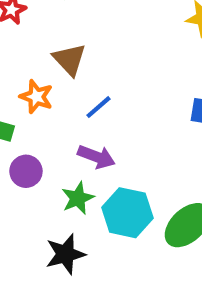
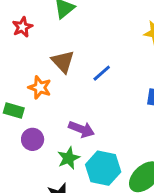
blue line: (98, 107) -> (102, 73), moved

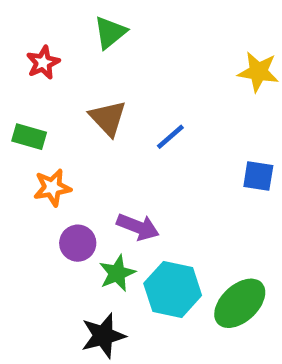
orange star: (40, 87) -> (52, 188), moved, turned -30
green rectangle: (14, 111) -> (29, 137), moved
purple circle: (33, 139) -> (78, 243), moved

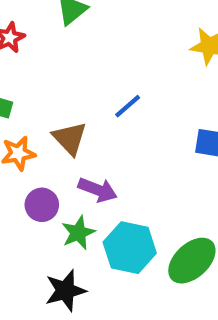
brown triangle: (108, 118) -> (70, 138), moved

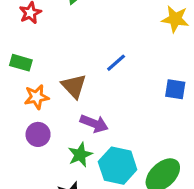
purple circle: (42, 205) -> (38, 134), moved

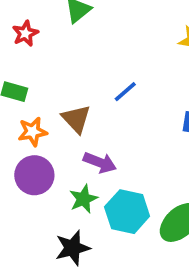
purple circle: (38, 134) -> (34, 175), size x1.4

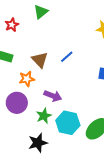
brown triangle: (76, 119) -> (40, 60), moved
orange star: (33, 132) -> (27, 79), moved

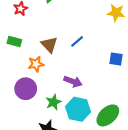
purple arrow: (53, 96) -> (73, 82), moved

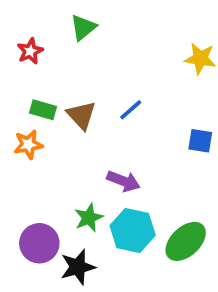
green rectangle: (14, 41) -> (43, 110), moved
orange star: (36, 64) -> (28, 144), moved
purple circle: (26, 89) -> (39, 243), moved

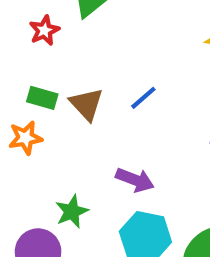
red star: (30, 51) -> (44, 30), moved
green star: (89, 218) -> (72, 212), moved

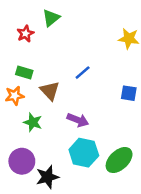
brown triangle: (86, 104) -> (50, 91), moved
green star: (72, 212) -> (33, 122), moved, turned -30

